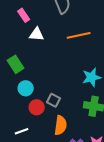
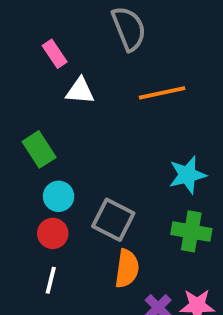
gray square: (54, 100) -> (113, 220), size x1.5
red circle: (37, 107) -> (53, 233), moved
white line: (22, 131) -> (51, 280), turned -56

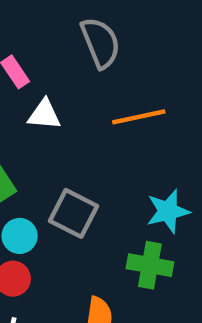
gray square: (113, 220) -> (73, 213), moved
green cross: (191, 231) -> (150, 265), moved

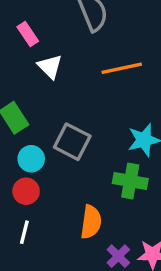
white triangle: (44, 115) -> (50, 67), turned 40

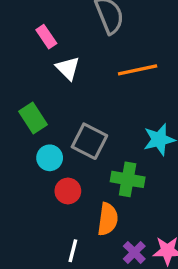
green cross: (130, 181) -> (128, 179), moved
red circle: (26, 191) -> (68, 191), moved
white line: (24, 232) -> (73, 251), moved

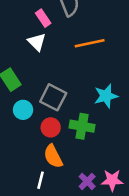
pink rectangle: (46, 37) -> (43, 18), moved
red circle: (68, 191) -> (51, 127), moved
orange semicircle: (108, 219) -> (53, 156), moved, turned 145

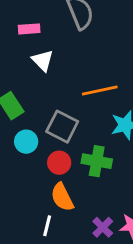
pink rectangle: (43, 18) -> (29, 29), moved, turned -60
orange line: (90, 43) -> (100, 91), moved

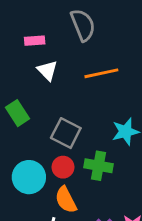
orange line: (100, 91) -> (101, 73), moved
cyan circle: (26, 142) -> (29, 177), moved, size x1.5

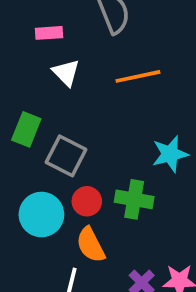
green rectangle: (18, 113) -> (26, 129), turned 55
gray square: (66, 133) -> (66, 156), moved

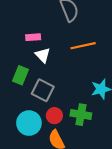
pink rectangle: (49, 33) -> (33, 37), moved
white triangle: (66, 73) -> (43, 55), moved

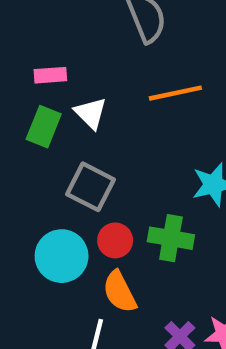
pink rectangle: (33, 37) -> (50, 75), moved
green rectangle: (20, 75) -> (44, 127), moved

